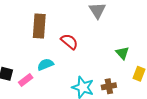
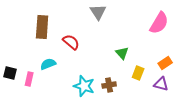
pink rectangle: (26, 80) -> (29, 79), turned -40

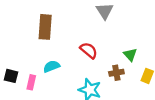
red semicircle: (71, 42) -> (89, 50), moved
brown cross: (109, 85) -> (116, 73), moved

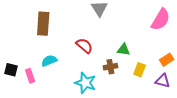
green triangle: (130, 55) -> (123, 50), turned -40
pink rectangle: (31, 82) -> (30, 76), turned -32

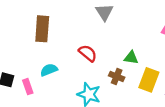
brown cross: (110, 67) -> (117, 77), turned 32
yellow rectangle: (140, 70) -> (149, 80), size x1.5

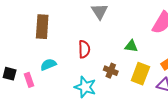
red semicircle: (88, 53) -> (84, 49), turned 48
green triangle: (131, 58) -> (131, 46), moved

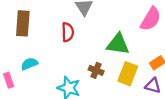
green triangle: (131, 46) -> (118, 44), size x1.6
red semicircle: (84, 49) -> (68, 32), moved

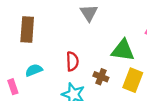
red semicircle: (68, 32) -> (72, 61), moved

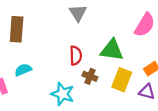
red semicircle: (72, 61) -> (76, 56), moved

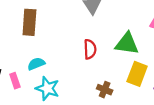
brown cross: (90, 76) -> (105, 90), moved
cyan star: (63, 94) -> (47, 88), moved

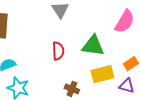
yellow rectangle: (137, 74) -> (102, 74), turned 55

